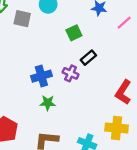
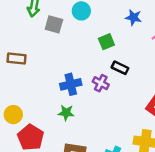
black rectangle: (88, 58) -> (120, 68), turned 63
green star: (48, 103) -> (66, 113), moved

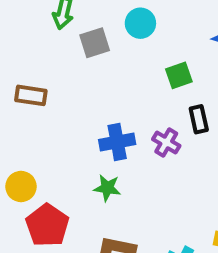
gray square: (54, 24) -> (95, 43), turned -36
black rectangle: (120, 68) -> (199, 119), turned 49

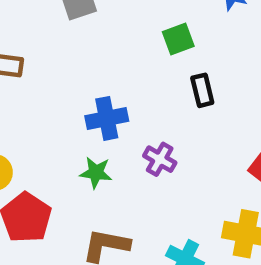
purple cross: (166, 142) -> (160, 159), moved

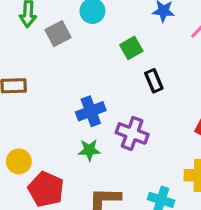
purple cross: (160, 159) -> (132, 133), size x1.4

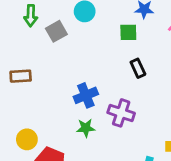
green square: (131, 48) -> (128, 32), moved, turned 30

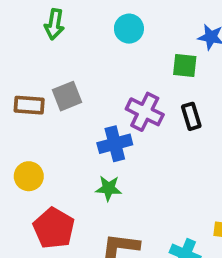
gray square: (56, 31) -> (67, 96), moved
purple cross: (121, 113) -> (145, 112), moved
yellow circle: (27, 139) -> (29, 176), moved

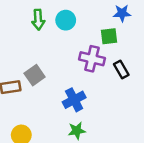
green arrow: (54, 24) -> (38, 20), moved
purple cross: (145, 112) -> (92, 59), moved

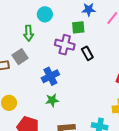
green arrow: (38, 20) -> (29, 33), moved

